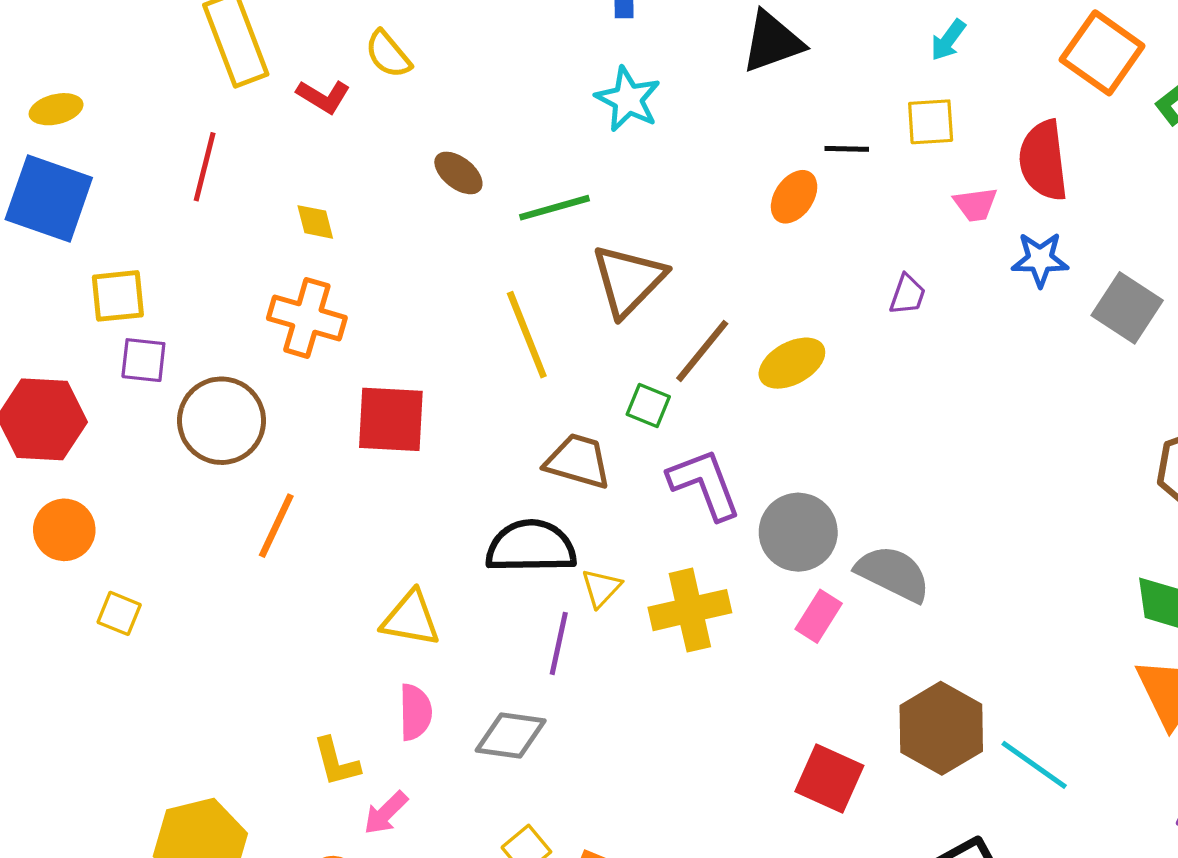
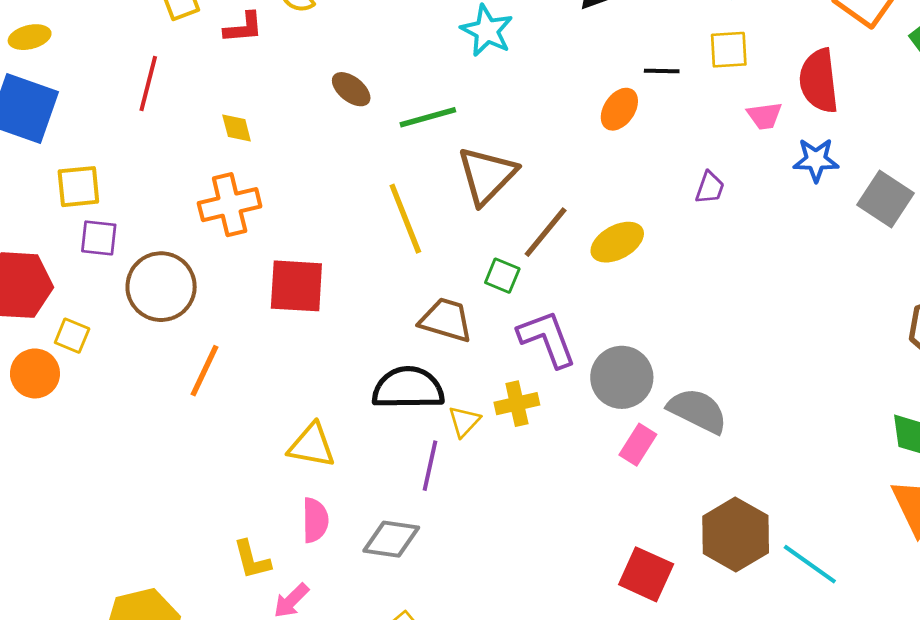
red L-shape: (323, 96) -> (243, 28), turned -36
orange cross: (307, 318) -> (230, 205), turned -30
yellow cross: (690, 610) -> (517, 404), moved, size x0.7
yellow square: (119, 613) -> (72, 336), moved

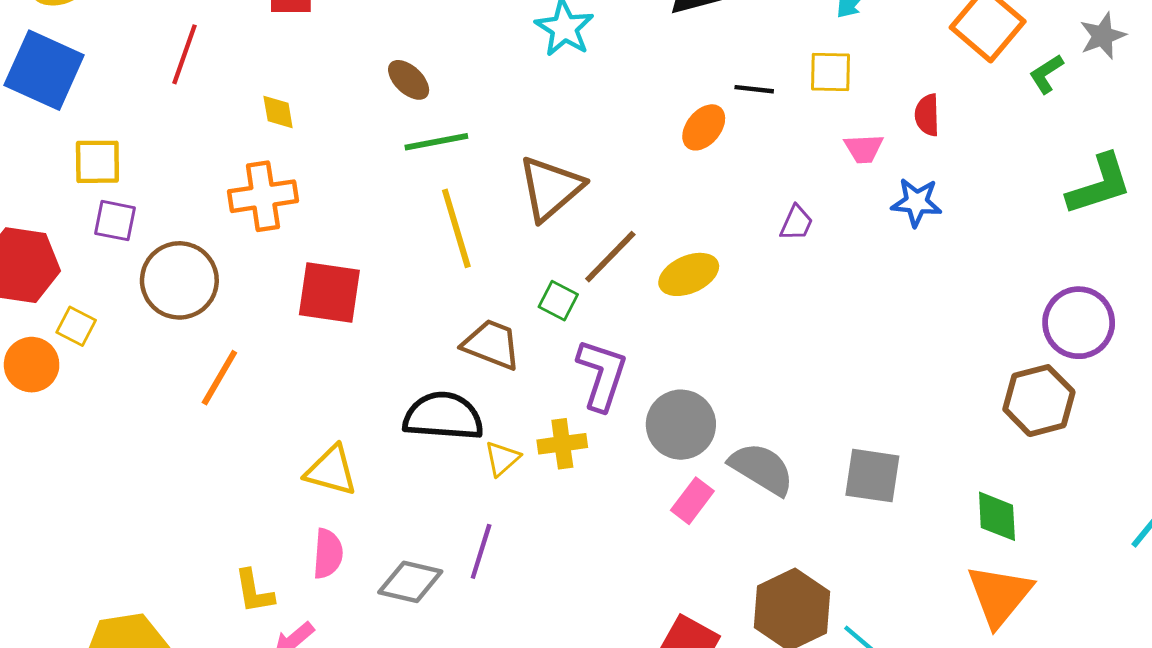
red semicircle: (819, 81) -> (927, 115), size x0.6
green line: (428, 117) -> (436, 142), moved
gray square: (885, 199) -> (872, 476), moved, turned -30
purple L-shape: (547, 339) -> (602, 375), turned 34
purple line: (430, 466) -> (481, 551), moved

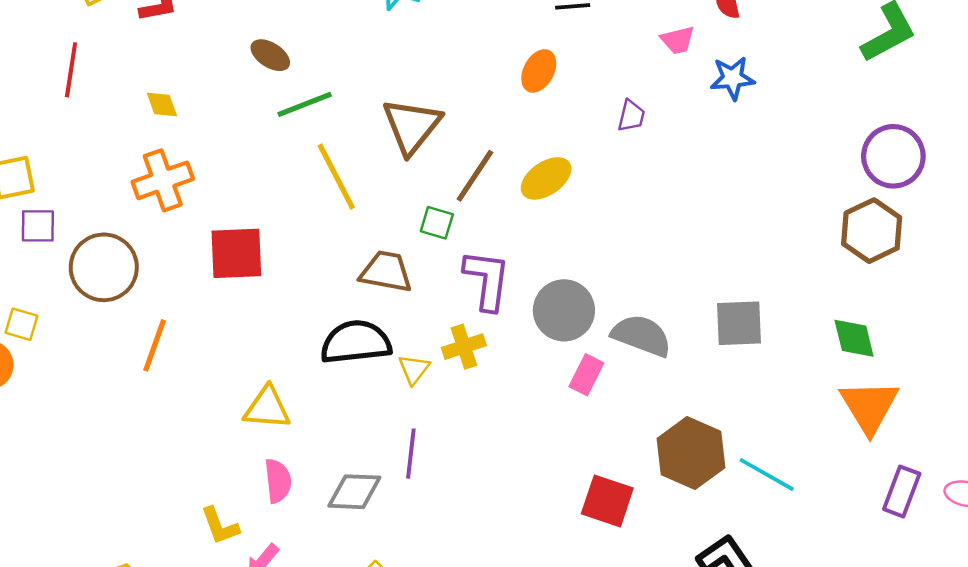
orange ellipse: (704, 127) -> (539, 71), moved

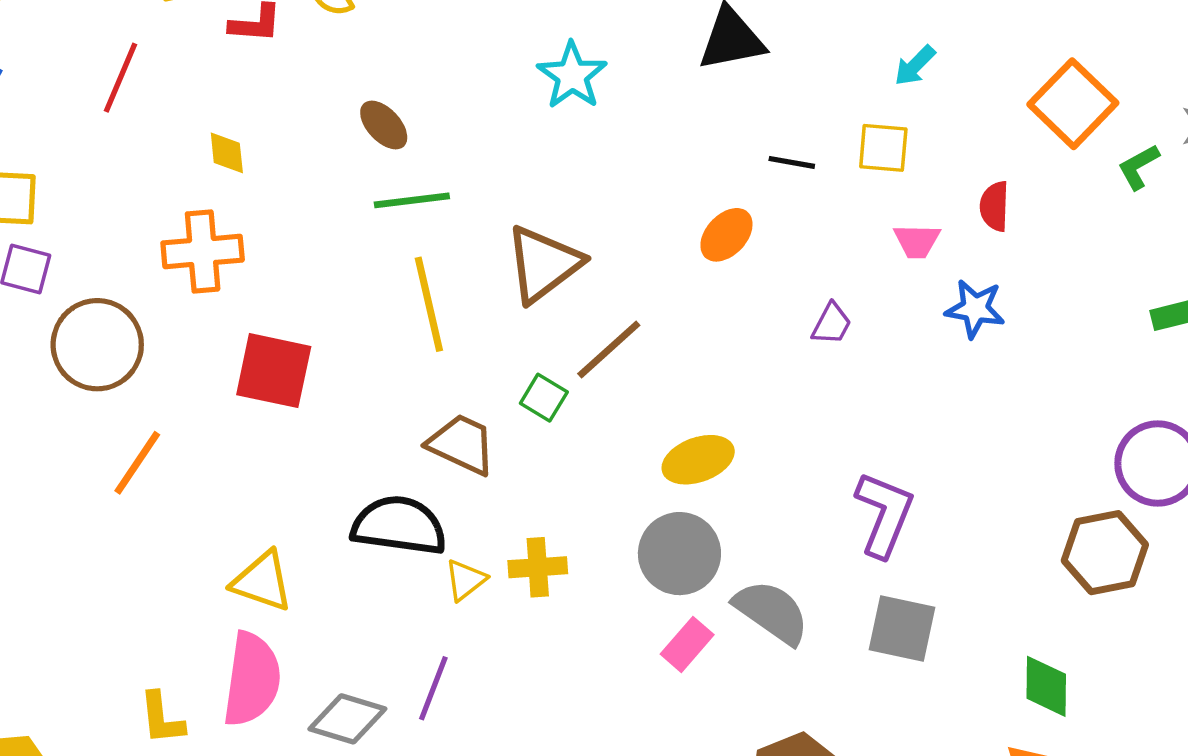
yellow ellipse: (546, 178) -> (698, 460), moved
purple L-shape: (487, 280) -> (884, 514), moved
pink semicircle: (278, 481) -> (252, 679), size x1.6

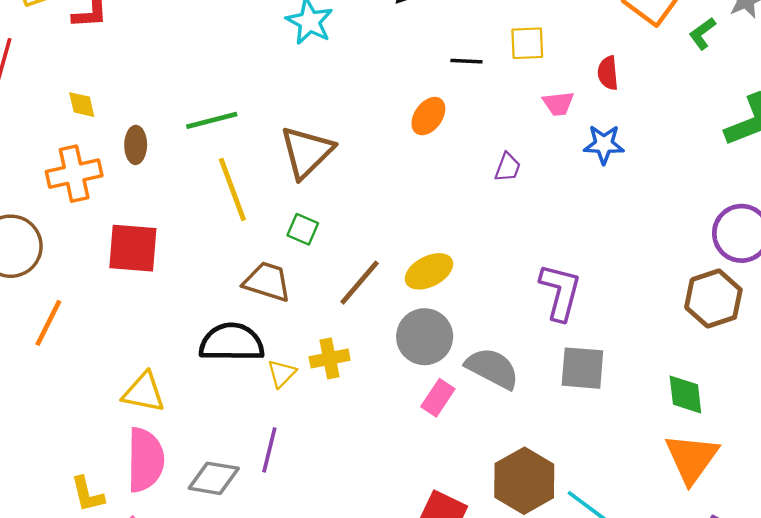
brown ellipse: (384, 125) -> (136, 145), moved, turned 51
brown line: (609, 350) -> (360, 283), moved
green square: (544, 398) -> (303, 229), moved

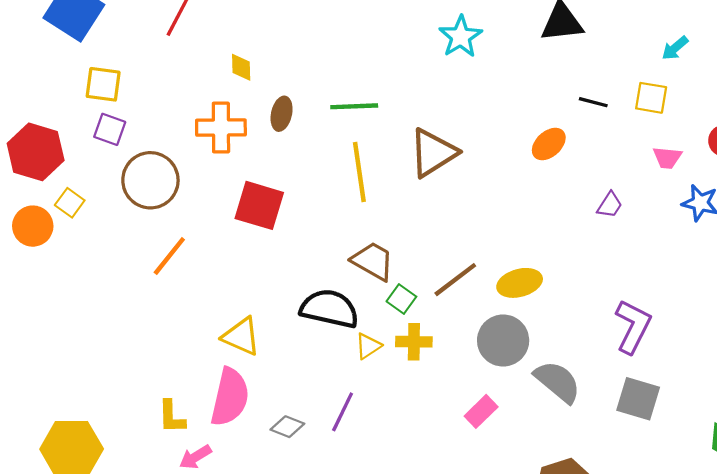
green square: (303, 229) -> (401, 299), moved
pink rectangle: (438, 398) -> (481, 411), moved
gray diamond: (214, 478) -> (287, 427), size x0.7

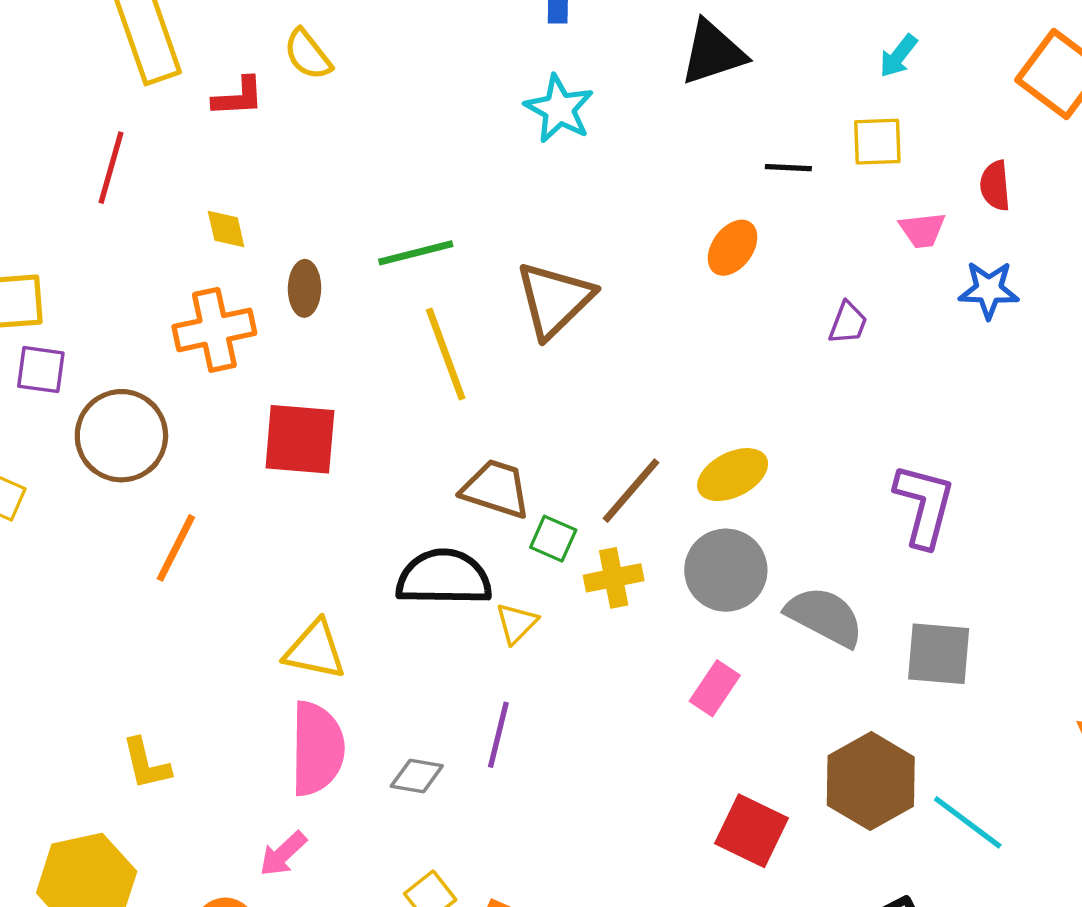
yellow cross: (414, 342) -> (614, 578), moved
gray square: (638, 399) -> (939, 654), moved
yellow L-shape: (172, 417) -> (146, 764), moved

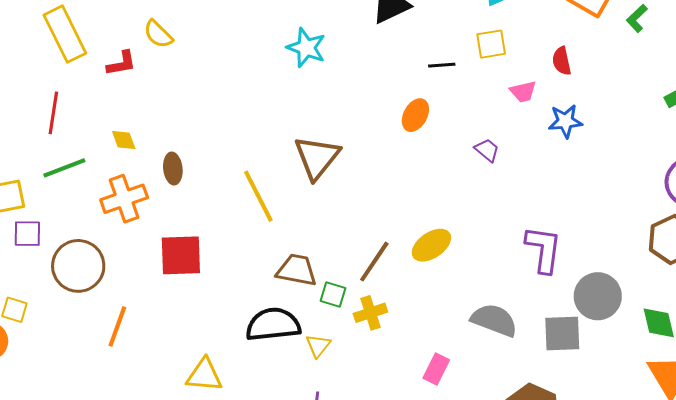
green line: (416, 253) -> (64, 168), moved
purple trapezoid: (848, 323) -> (487, 150), turned -64
gray circle: (726, 570) -> (598, 296), moved

